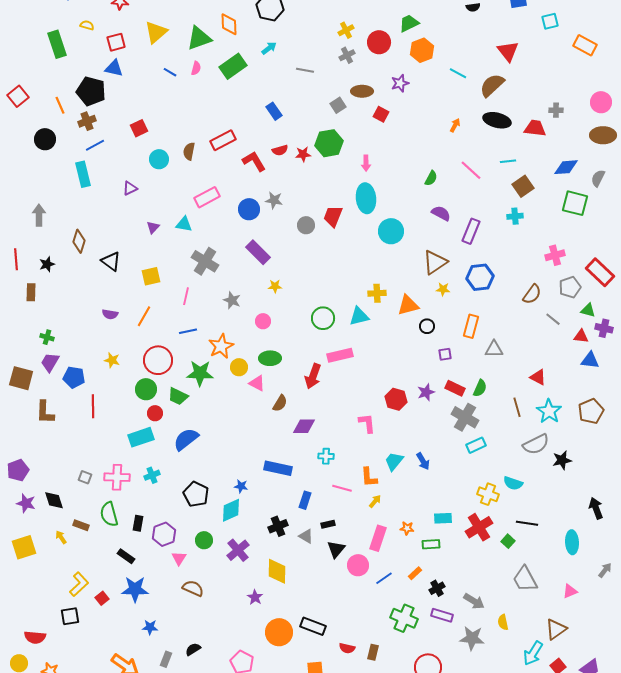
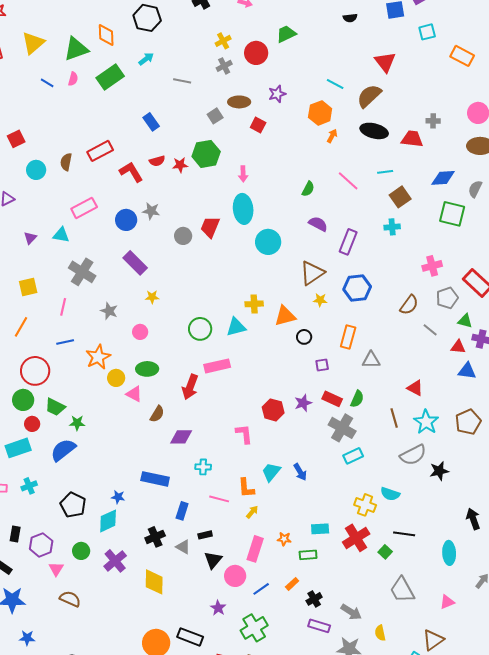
orange hexagon: (422, 50) -> (320, 113), moved
green star: (200, 373) -> (77, 423), moved, size x0.6
purple star: (255, 597) -> (218, 608), moved
green cross: (404, 618) -> (254, 628), moved, turned 36

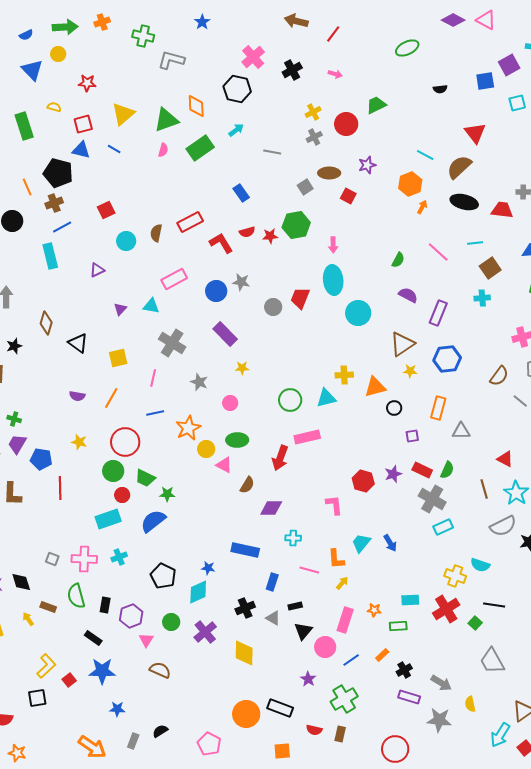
blue line: (47, 83) -> (114, 149), moved

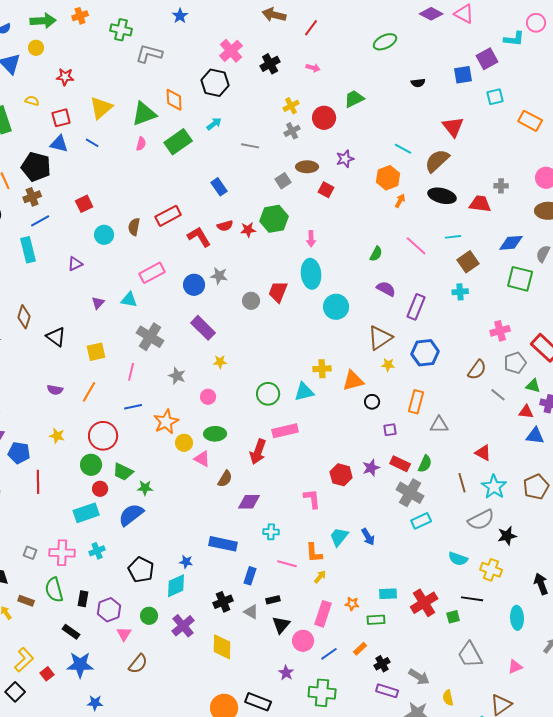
yellow cross: (455, 576) -> (491, 570), moved
green square: (475, 623) -> (453, 617), turned 32
brown semicircle: (160, 670) -> (138, 664), turned 105
black square: (37, 698) -> (15, 692), turned -36
green cross: (344, 699) -> (322, 693), turned 36

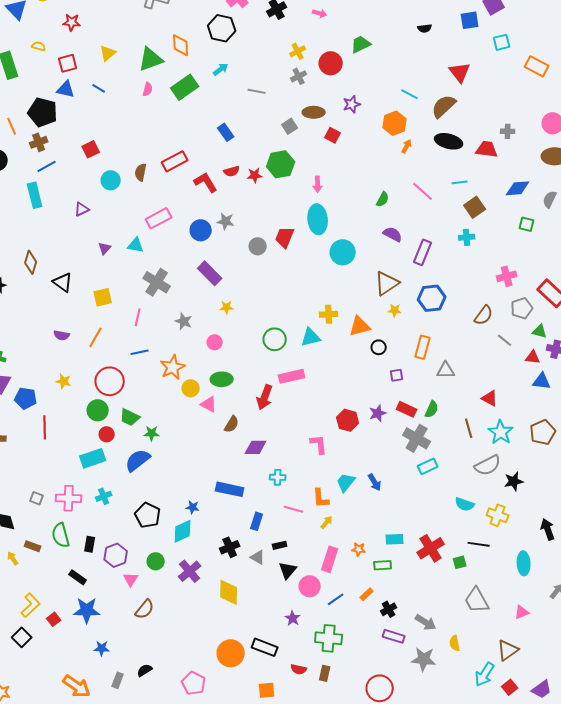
yellow triangle: (101, 108) -> (108, 53), size x0.7
green square: (520, 279) -> (527, 224), size x0.6

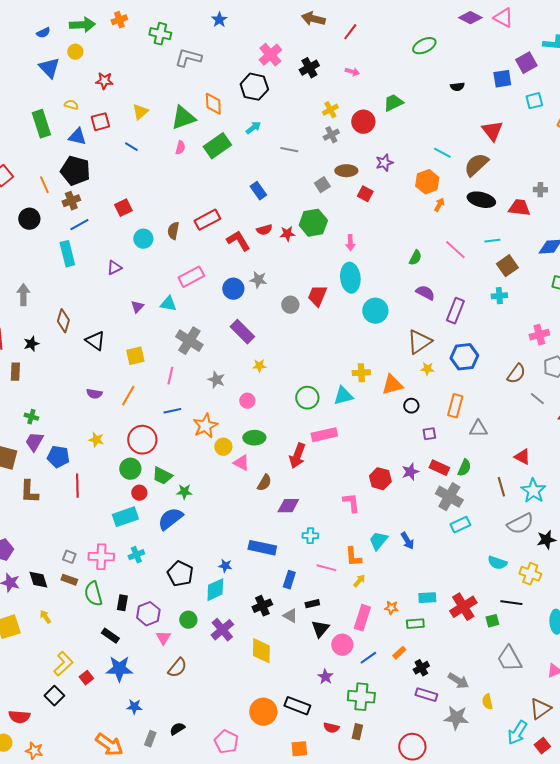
blue triangle: (66, 89) -> (77, 137), moved
brown rectangle: (33, 546) -> (69, 580), moved

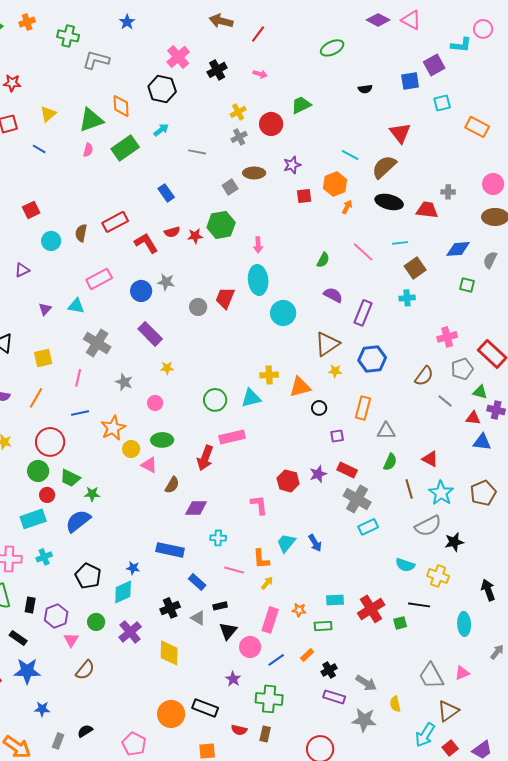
red square: (365, 194) -> (304, 196), moved, turned -35
green semicircle: (464, 468) -> (390, 462), moved
blue rectangle: (289, 580) -> (197, 582), turned -66
gray trapezoid: (509, 659) -> (431, 676), moved

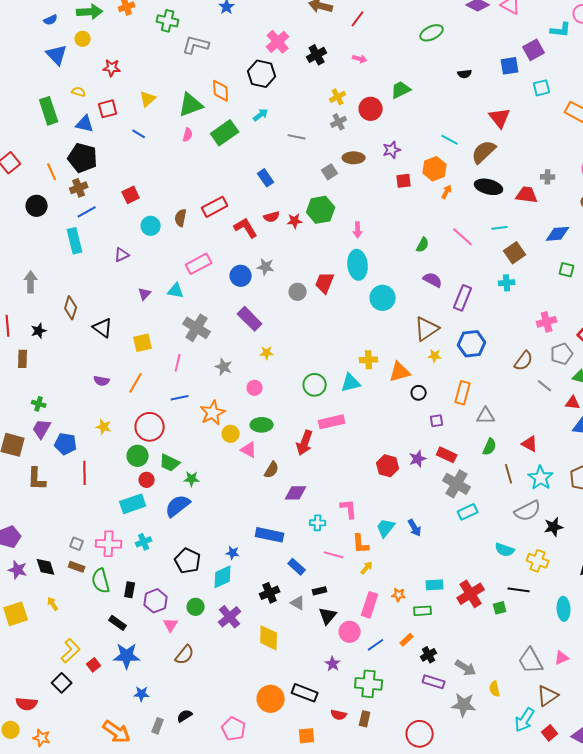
pink L-shape: (259, 505) -> (349, 509), moved

